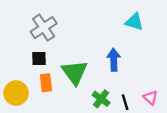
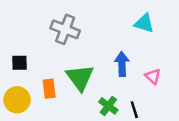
gray cross: (44, 28) -> (65, 29), moved, turned -35
black square: (39, 59) -> (19, 63), moved
pink triangle: (150, 98) -> (153, 76), moved

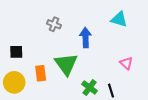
gray cross: (65, 29) -> (54, 24), size x0.6
blue arrow: (122, 64) -> (85, 38), moved

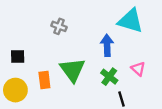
cyan triangle: (119, 19) -> (130, 21), size x1.4
blue arrow: (85, 38) -> (107, 45), moved
green cross: (90, 87) -> (109, 77), moved

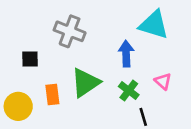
gray cross: (59, 26) -> (70, 31), size x1.6
black square: (18, 57) -> (30, 59), moved
green triangle: (72, 70) -> (85, 83), turned 32

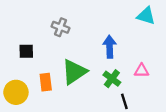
cyan triangle: (154, 25) -> (146, 16), moved, size x0.7
gray cross: (70, 31) -> (60, 27), size x0.7
pink triangle: (163, 81) -> (142, 71), turned -42

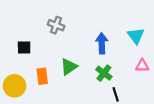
cyan triangle: (146, 16) -> (136, 36), moved, turned 36
pink triangle: (142, 71) -> (142, 66), moved
green triangle: (74, 72) -> (69, 67), size x0.7

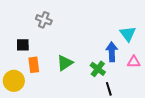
gray cross: (56, 25) -> (44, 20), moved
blue arrow: (102, 43) -> (112, 52), moved
orange rectangle: (42, 76) -> (34, 65), moved

